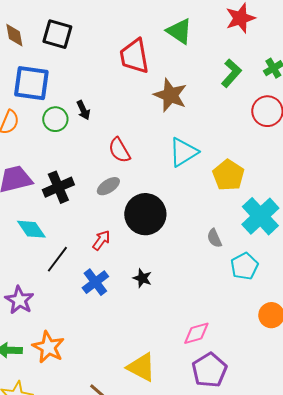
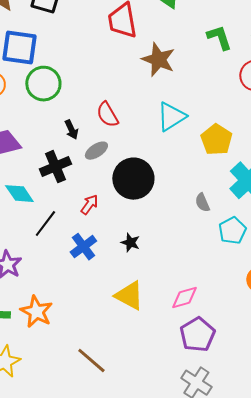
green L-shape: (231, 73) -> (219, 38), turned -60
black arrow: (83, 110) -> (71, 130), moved
green circle: (55, 119) -> (43, 84), size x1.4
black cross: (58, 187) -> (55, 167), moved
yellow triangle: (141, 367) -> (129, 296), moved

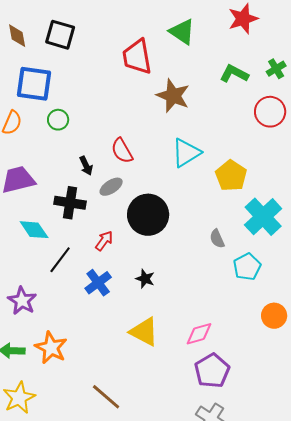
green L-shape: (219, 38) -> (234, 74), turned -44
green circle: (43, 84) -> (58, 120), size x0.6
black cross: (55, 167) -> (70, 203), turned 32

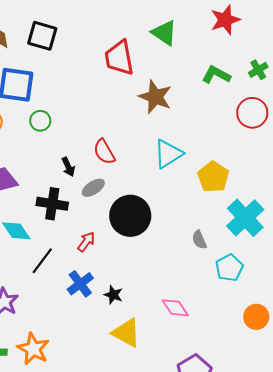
black star: (145, 279) -> (113, 295), moved
pink diamond: (199, 334) -> (175, 308), moved, turned 72

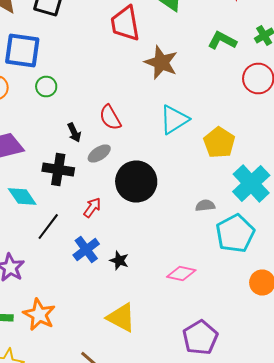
gray semicircle: (199, 240) -> (205, 206), turned 108
cyan pentagon: (229, 268) -> (235, 234), size x1.4
pink diamond: (175, 308) -> (181, 274), turned -44
yellow triangle: (126, 333) -> (121, 318), moved

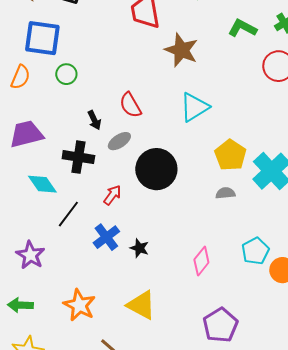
yellow pentagon: (219, 142) -> (230, 155), moved
cyan pentagon: (235, 234) -> (255, 251), moved, size x0.7
pink diamond: (181, 274) -> (201, 261), turned -64
orange star: (39, 314) -> (79, 305), moved

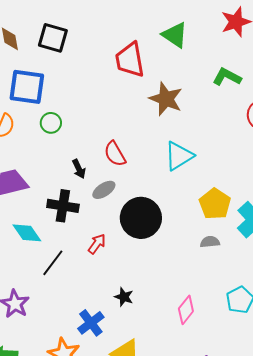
blue cross: (106, 237) -> (91, 323), moved

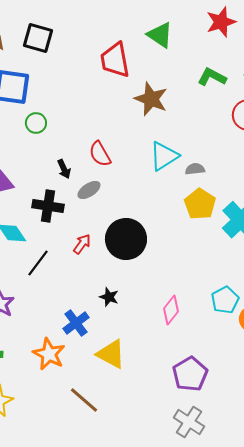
black circle: (141, 218) -> (126, 239), moved
gray semicircle: (210, 242) -> (195, 169), moved

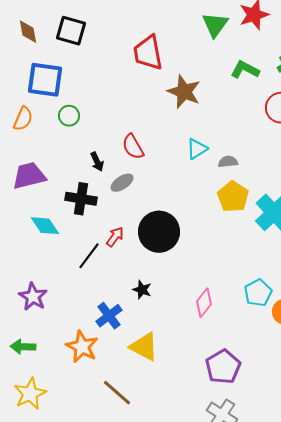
green triangle: (160, 35) -> (215, 25), moved, turned 32
cyan triangle: (164, 156) -> (197, 149), size x0.7
black line: (38, 263) -> (89, 256), moved

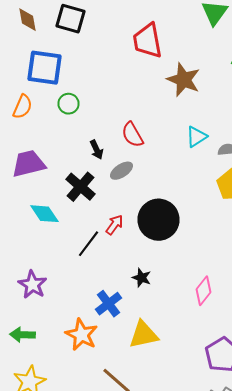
black cross: (81, 199) -> (80, 187), turned 32
yellow triangle: (144, 347) -> (144, 335), turned -40

